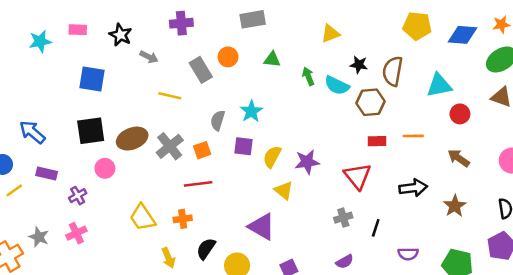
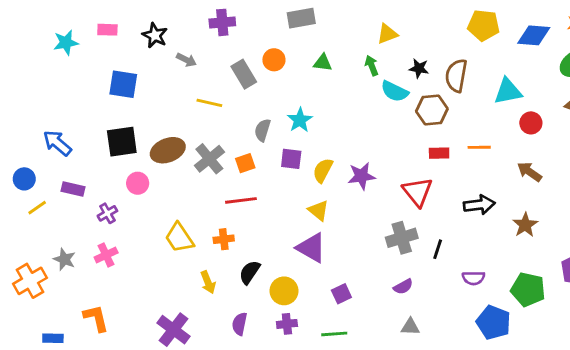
green arrow: (308, 76) -> (372, 66), moved
yellow triangle: (284, 190) -> (318, 210), moved
gray cross: (343, 218) -> (402, 238), size x1.5

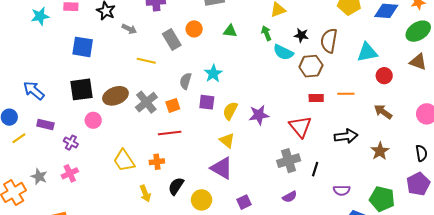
purple cross: (107, 213) -> (71, 143), turned -32

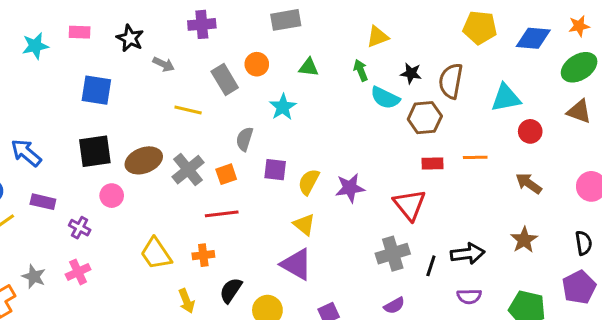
cyan star: (213, 74) -> (283, 107), moved
black arrow: (346, 136) -> (468, 254), moved

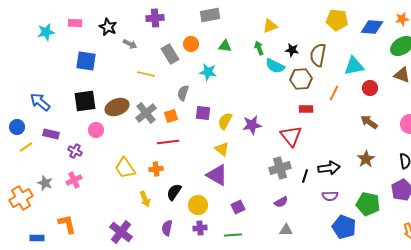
cyan star: (283, 107) -> (208, 72), turned -30
orange line: (475, 157) -> (334, 93), moved, turned -63

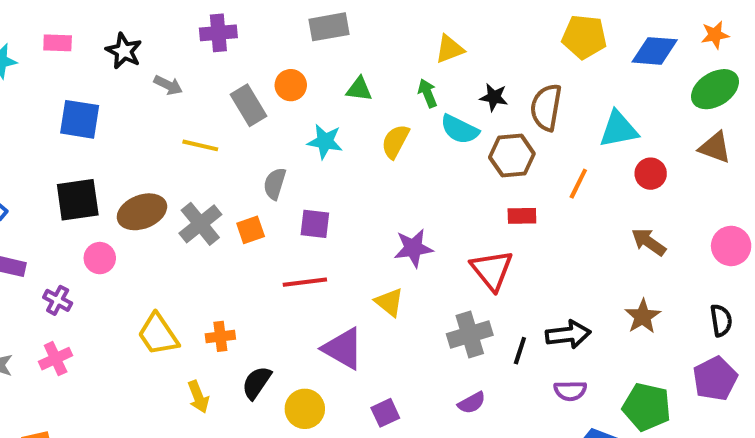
yellow semicircle: (225, 121) -> (395, 141), moved
red line: (168, 142) -> (305, 282), moved
yellow triangle: (222, 149) -> (389, 302), moved

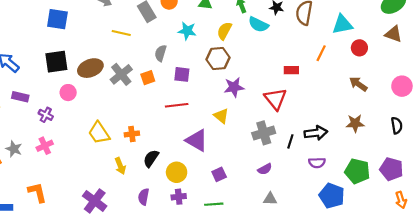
brown hexagon: (512, 156) -> (218, 58), moved
brown star: (643, 316) -> (355, 123), turned 30
purple pentagon: (715, 379) -> (391, 169), moved, turned -30

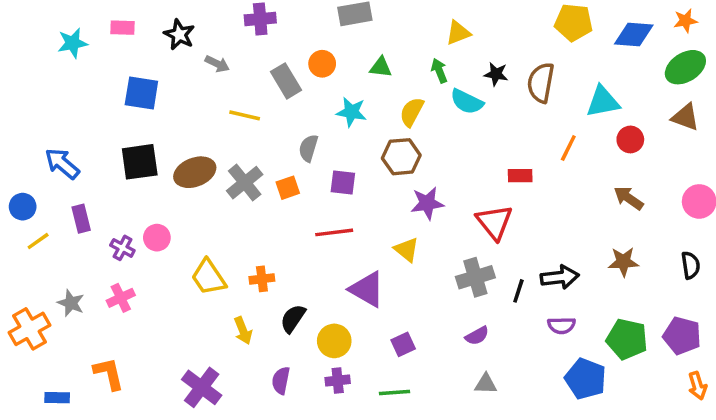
pink circle: (68, 93) -> (157, 238), moved
purple rectangle: (20, 97) -> (81, 219), turned 63

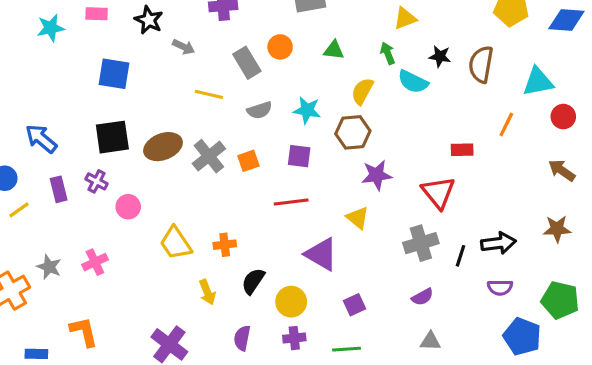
cyan star: (351, 112) -> (307, 110), moved
gray semicircle: (308, 148) -> (260, 110), moved, turned -125
purple cross: (122, 248) -> (97, 181), moved

